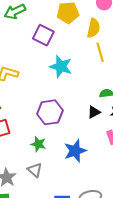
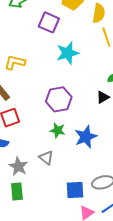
cyan star: (61, 66) -> (68, 53), turned -30
green star: (38, 144) -> (58, 130), moved

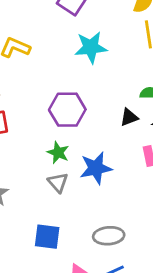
gray triangle: (46, 158) -> (58, 183), moved
blue square: (75, 190) -> (47, 237), moved

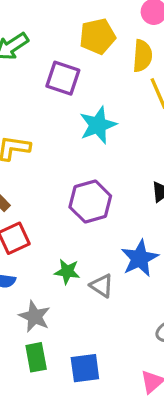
green star: (58, 153) -> (67, 272), moved
blue square: (47, 237) -> (85, 368), moved

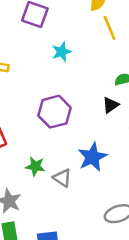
cyan star: (98, 125) -> (62, 52), size x0.7

